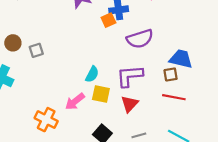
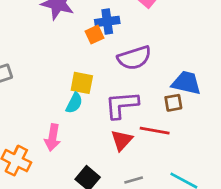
yellow square: (101, 94) -> (82, 83), moved
red line: (174, 97) -> (155, 131), moved
pink arrow: (75, 101) -> (53, 138), turned -42

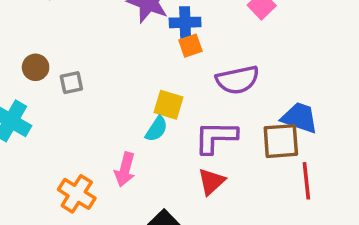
blue cross: (107, 21) -> (185, 22), moved
brown square: (173, 103) -> (281, 141), size x1.6
red line: (155, 131) -> (306, 181), moved, turned 68

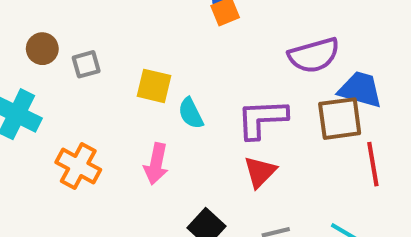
purple semicircle: (238, 80) -> (314, 55), moved
yellow square: (168, 105) -> (154, 86), moved
cyan semicircle: (156, 129) -> (191, 113), turned 124
orange cross: (77, 194) -> (78, 166), moved

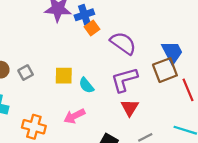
purple semicircle: (314, 55) -> (123, 43), moved, turned -116
blue trapezoid: (360, 89) -> (172, 52), turned 60
pink arrow: (156, 164) -> (74, 116), turned 65

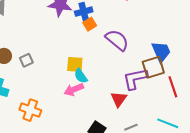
yellow square: (64, 76) -> (75, 64), moved
purple L-shape: (124, 80) -> (135, 79), moved
pink arrow: (74, 116) -> (74, 90), moved

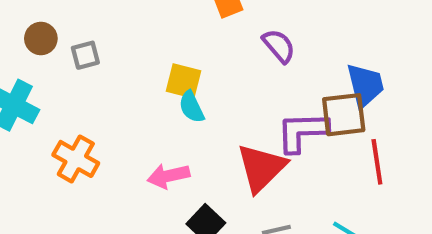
purple semicircle: (117, 40) -> (279, 46), size x0.7
pink arrow: (74, 90) -> (168, 176), moved
red triangle: (119, 99) -> (261, 168), size x1.5

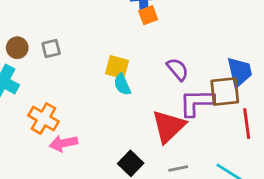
brown circle: (41, 38) -> (17, 48), moved
purple semicircle: (279, 46) -> (178, 69), moved
pink arrow: (168, 176) -> (63, 143), moved

